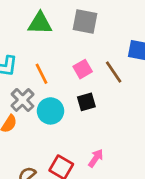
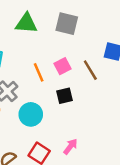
orange line: (42, 74) -> (39, 72), moved
cyan circle: (51, 111) -> (31, 114), moved

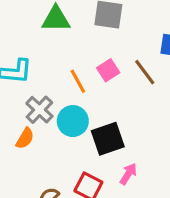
black square: (64, 96) -> (108, 139), moved, size x1.5
cyan circle: (31, 114) -> (73, 121), moved

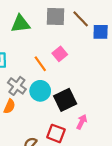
brown line: (145, 72) -> (81, 19), moved

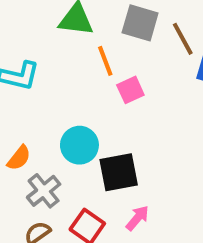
orange line: (40, 64) -> (105, 61), moved
gray cross: (17, 86) -> (44, 191), moved

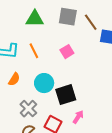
orange line: (105, 61) -> (34, 51), moved
orange semicircle: (19, 158) -> (14, 79), moved

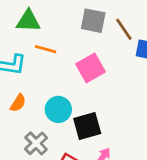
green triangle: (35, 19) -> (28, 21), moved
orange line: (34, 51) -> (46, 49), moved, turned -49
pink square: (67, 52) -> (90, 68), size x1.5

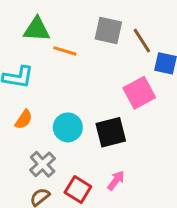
orange line: (46, 49) -> (65, 51), moved
pink square: (90, 68) -> (139, 93), moved
black square: (87, 126) -> (111, 132), moved

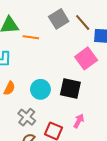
gray square: (108, 30) -> (59, 19), turned -36
black square: (111, 132) -> (70, 88), turned 35

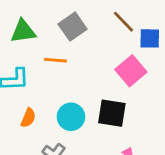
gray square: (59, 19) -> (73, 27), moved
orange line: (31, 37) -> (55, 60), moved

